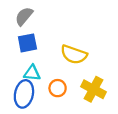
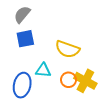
cyan triangle: (32, 73) -> (43, 70), moved
orange circle: (58, 88) -> (69, 80), moved

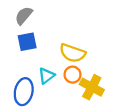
cyan triangle: (43, 70) -> (46, 76), turned -42
orange circle: (69, 80) -> (72, 75), moved

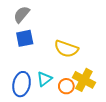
orange circle: (72, 75) -> (66, 86), moved
cyan triangle: (46, 76) -> (44, 79), moved

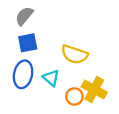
cyan triangle: (44, 79) -> (51, 78), moved, turned -42
blue ellipse: (22, 84) -> (23, 74), moved

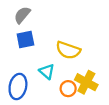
blue ellipse: (23, 74) -> (18, 86), moved

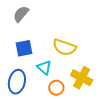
blue square: (25, 40) -> (24, 48), moved
orange circle: (68, 89) -> (56, 88), moved

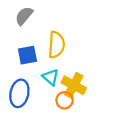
yellow semicircle: (64, 47) -> (56, 45), moved, turned -105
yellow cross: (82, 78) -> (74, 85), moved

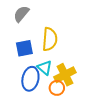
yellow cross: (74, 85) -> (65, 75), turned 35
blue ellipse: (19, 93) -> (30, 79), moved

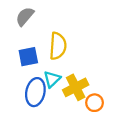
cyan triangle: (45, 68) -> (52, 79), turned 35
orange circle: (57, 88) -> (95, 103), moved

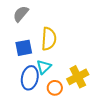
yellow cross: (76, 87) -> (78, 77), moved
orange circle: (95, 103) -> (55, 88), moved

